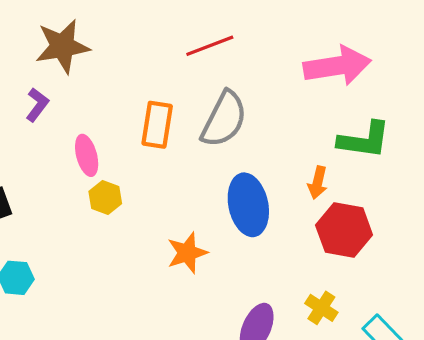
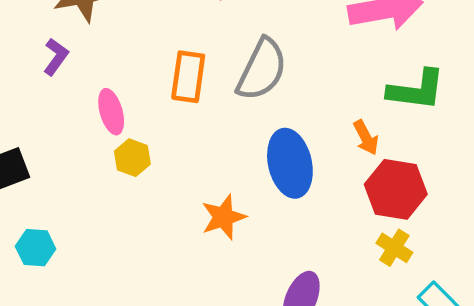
orange arrow: (318, 183) -> (366, 138), turned -40
yellow cross: (321, 308) -> (394, 248), moved

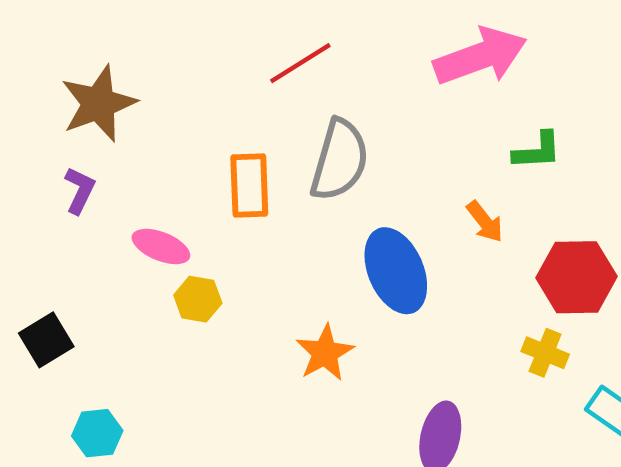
green L-shape: (416, 90) -> (537, 151), size x0.7
pink ellipse: (111, 112) -> (161, 246), turned -42
red hexagon: (396, 189) -> (576, 277), moved

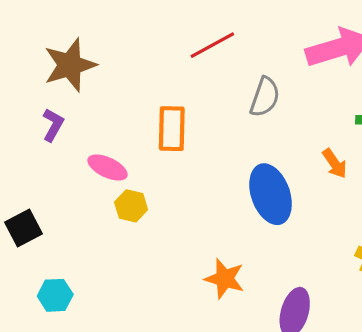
gray semicircle: (340, 160) -> (265, 97), moved, size x0.7
orange star: (325, 353) -> (225, 279), moved, turned -30

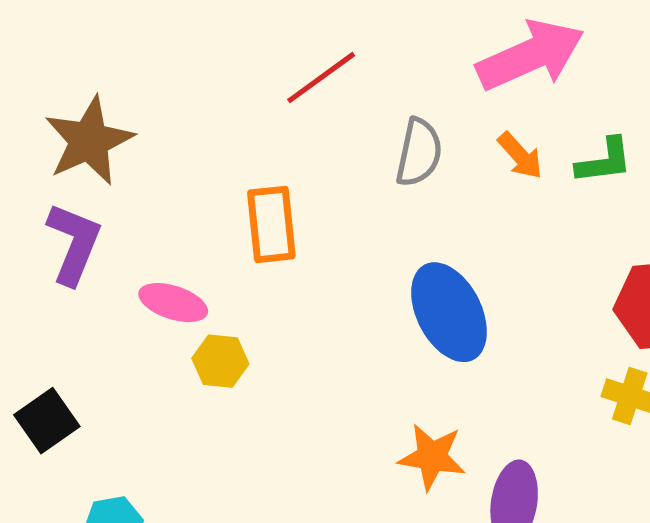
purple L-shape: (53, 125) -> (74, 243), size x1.5
orange arrow: (335, 164) -> (520, 156), moved
orange star: (225, 279) -> (432, 457), moved

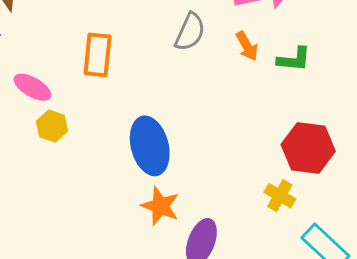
blue ellipse: (449, 312) -> (150, 146), moved

